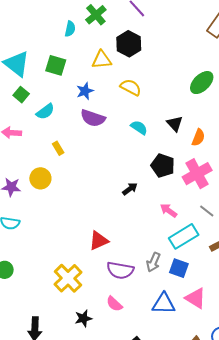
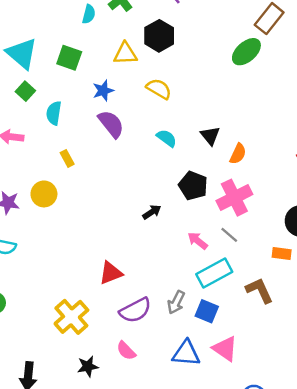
green ellipse: (202, 83) -> (246, 52), moved
cyan semicircle: (45, 111) -> (54, 113), turned 132
purple semicircle: (93, 118) -> (111, 124), turned -150
gray line: (207, 211) -> (229, 235), moved
purple semicircle: (120, 270) -> (135, 310), turned -40

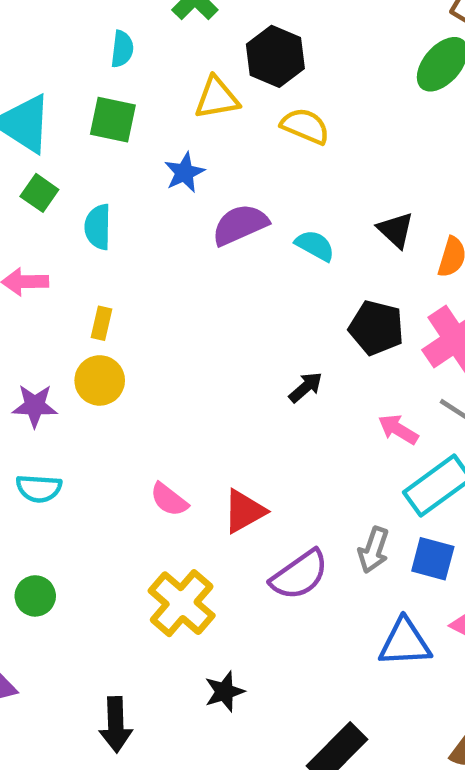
cyan semicircle: (89, 14) -> (122, 49), moved
yellow semicircle: (159, 89) -> (305, 126), moved
purple semicircle: (111, 124) -> (240, 225), moved, turned -68
yellow rectangle: (67, 158) -> (102, 323), moved, turned 49
pink semicircle: (126, 351) -> (169, 500), moved

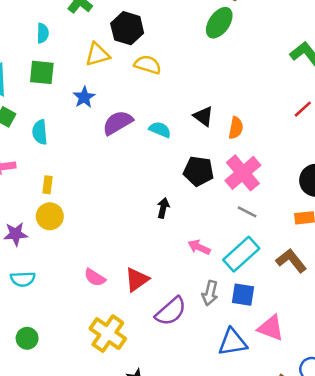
black arrow: (306, 387) -> (163, 208), turned -30
pink arrow: (398, 429) -> (199, 247), moved

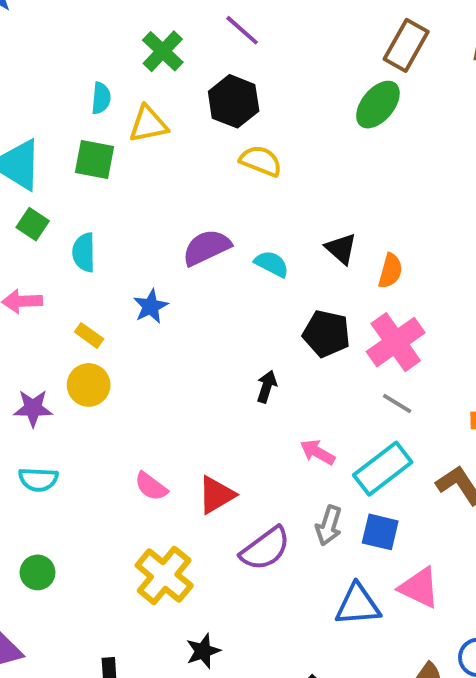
yellow triangle: (97, 54) -> (148, 124), moved
blue star: (84, 97) -> (151, 306), moved
yellow rectangle: (47, 185) -> (89, 335), turned -66

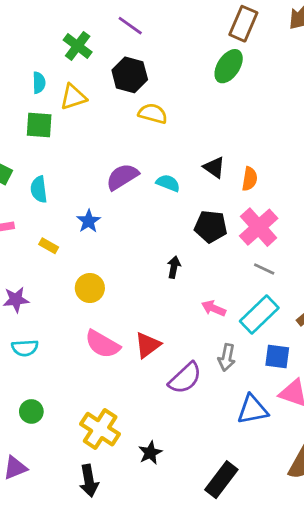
yellow circle: (89, 385) -> (90, 288), moved
pink semicircle: (151, 486) -> (102, 344), size x1.5
blue square: (380, 532) -> (277, 356), moved
yellow cross: (164, 576) -> (100, 429), moved

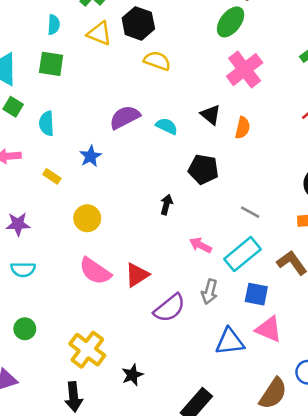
yellow triangle: (73, 97) -> (99, 33), moved, turned 36
pink cross: (259, 227) -> (245, 70), moved

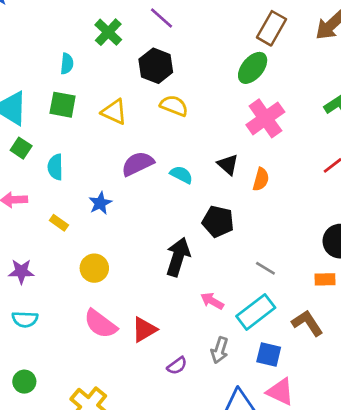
yellow triangle: (99, 33) -> (114, 112), moved
black arrow: (166, 205) -> (178, 257), size x1.8
purple semicircle: (170, 308) -> (177, 366), size x0.6

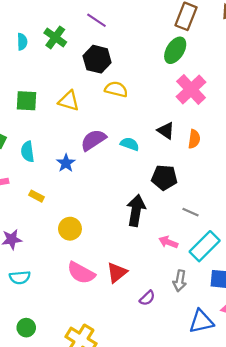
cyan semicircle: (67, 64) -> (22, 42), moved
blue star: (100, 203) -> (66, 163), moved
gray line: (265, 268) -> (190, 212), moved

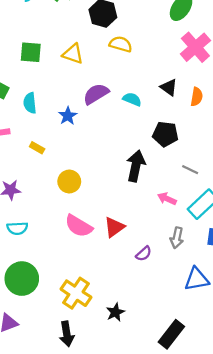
green circle: (26, 328) -> (22, 279), size x1.8

